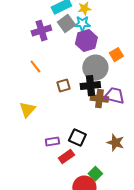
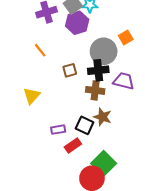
purple hexagon: (86, 41) -> (77, 23), moved
brown cross: (99, 99) -> (95, 90), moved
brown star: (115, 143) -> (103, 117), moved
green square: (95, 174) -> (104, 163), size x1.6

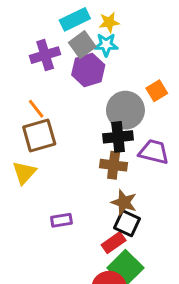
brown square: (70, 70) -> (39, 135), moved, size x1.6
black square: (85, 125) -> (127, 223), moved
red rectangle: (73, 145) -> (114, 243), moved

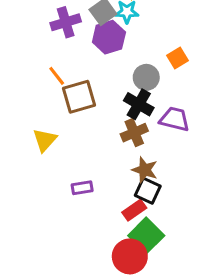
gray circle: (125, 110) -> (146, 77), size x0.7
brown square: (39, 135) -> (79, 97), moved
black cross: (118, 137) -> (139, 104), turned 36
brown cross: (114, 165) -> (134, 133), turned -30

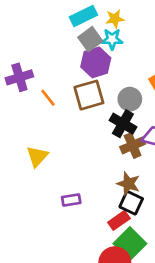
purple cross: (66, 22) -> (19, 77), moved
brown square: (79, 97) -> (89, 95), moved
brown cross: (134, 133) -> (133, 145), moved

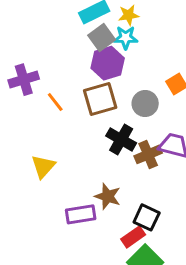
black cross: (123, 124) -> (121, 139), moved
brown star: (128, 184) -> (108, 196), moved
purple rectangle: (71, 200) -> (81, 214), size x1.4

